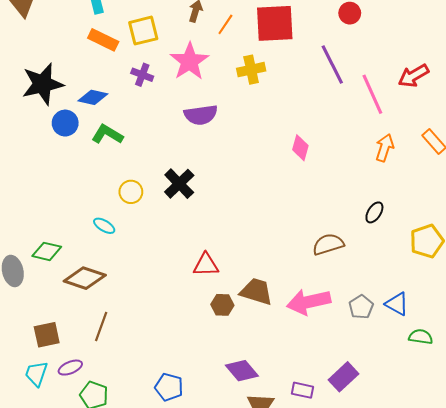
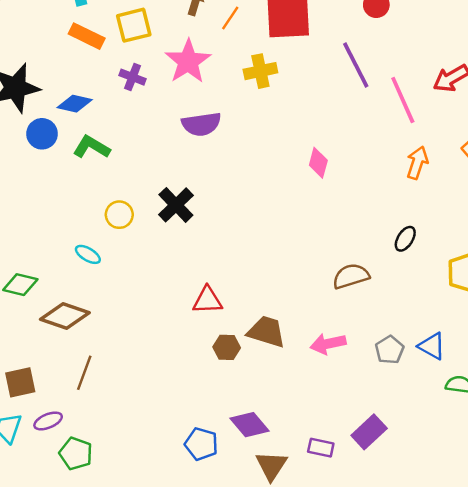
pink arrow: (309, 302) -> (328, 344), size x0.7
blue pentagon: (169, 387) -> (201, 444), moved

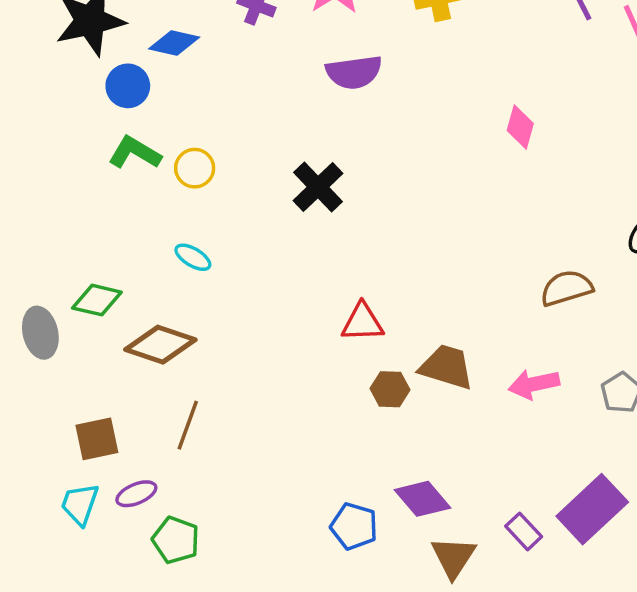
green L-shape: (92, 147) -> (135, 153), moved
yellow circle: (119, 215) -> (195, 168), moved
purple rectangle: (369, 432) -> (592, 509), size x1.4
purple rectangle: (321, 448) -> (524, 531), turned 35

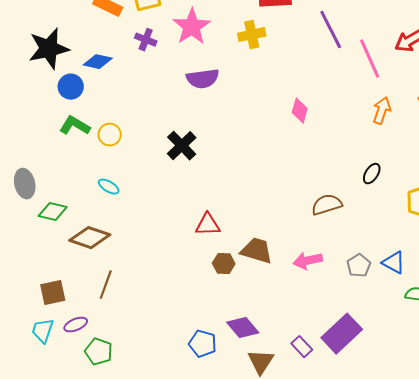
gray ellipse: (40, 333) -> (25, 184), moved

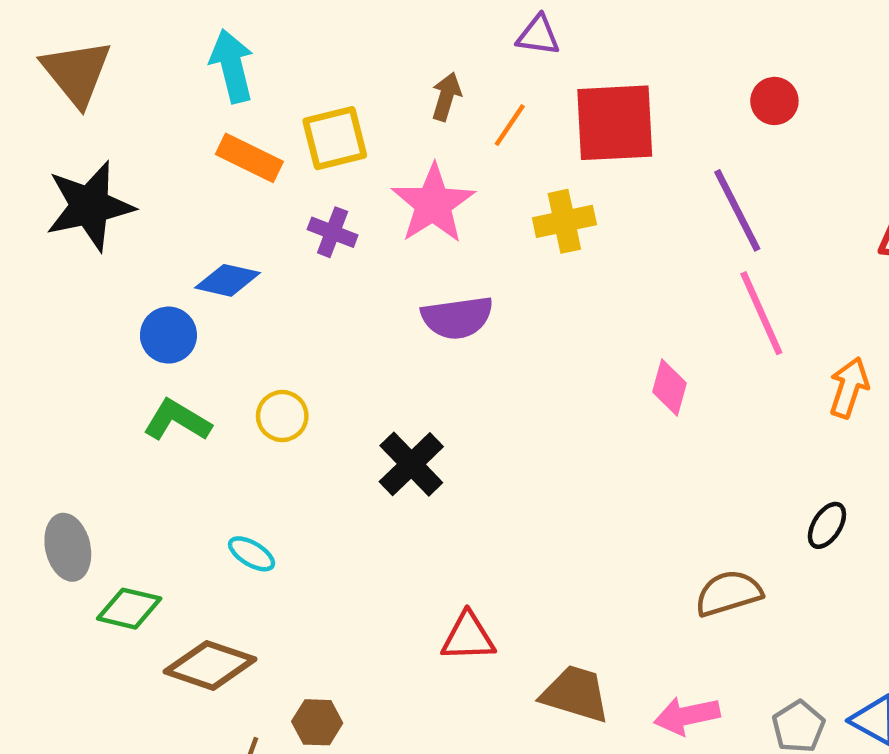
black star: (49, 49) -> (90, 206), moved
pink line: (370, 59) -> (761, 313), moved
yellow circle: (110, 135) -> (282, 416), moved
brown hexagon: (224, 264) -> (317, 722), moved

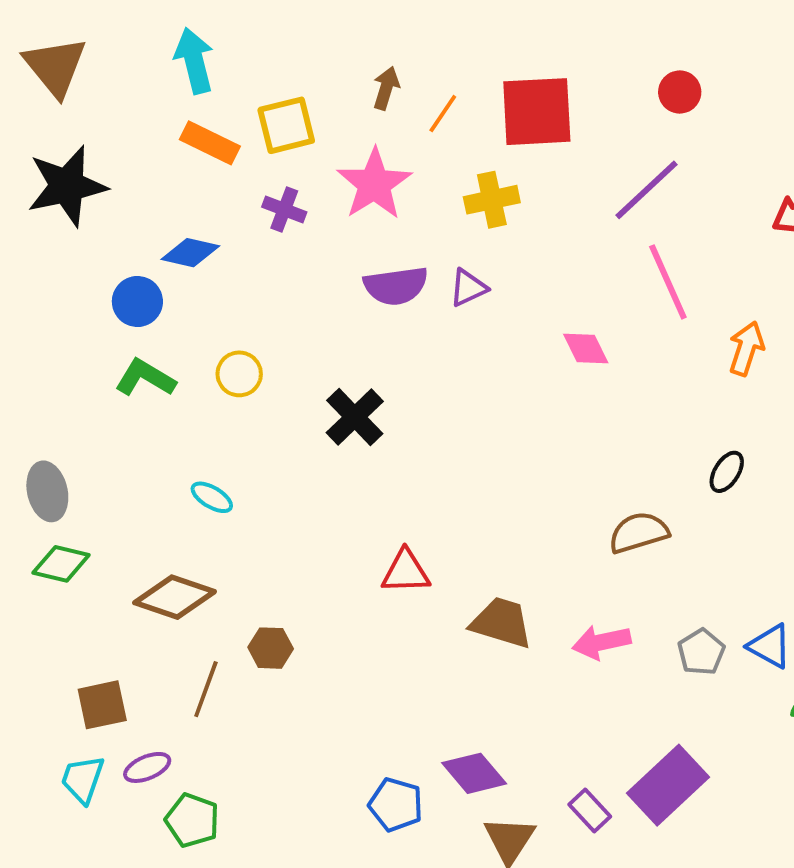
purple triangle: (538, 35) -> (468, 288), moved, turned -33
purple line: (737, 210) -> (646, 190), turned 74
pink diamond: (669, 388) -> (586, 348), turned -42
green diamond: (129, 609) -> (61, 564), moved

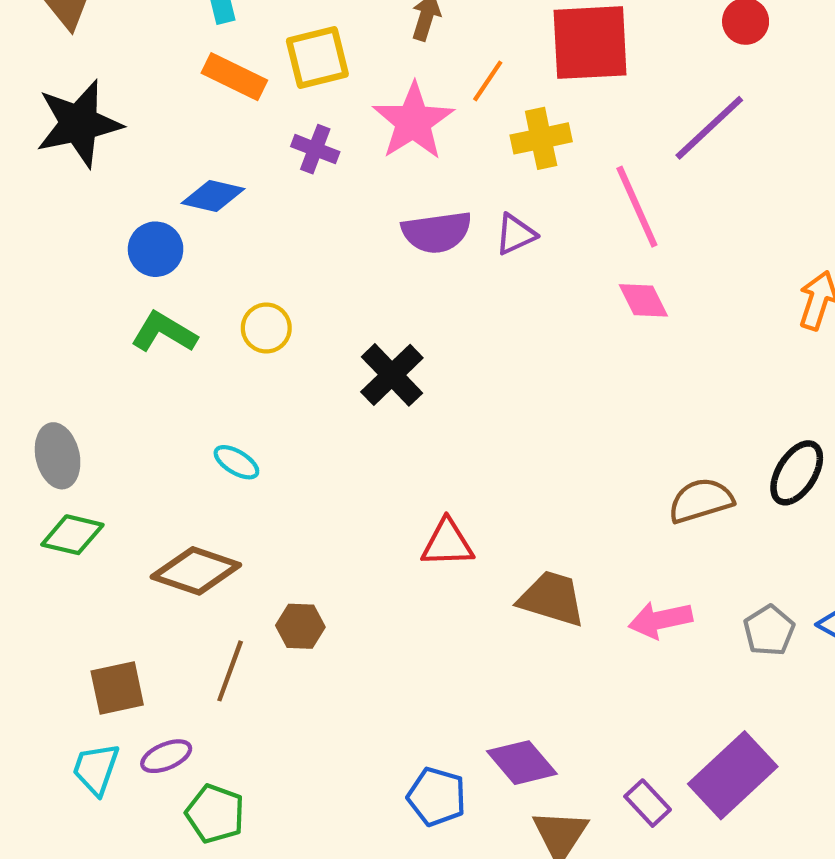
orange line: (443, 114) -> (488, 81), moved
pink line: (668, 282) -> (637, 207), moved
black ellipse: (727, 472) -> (797, 473), moved, size x1.4

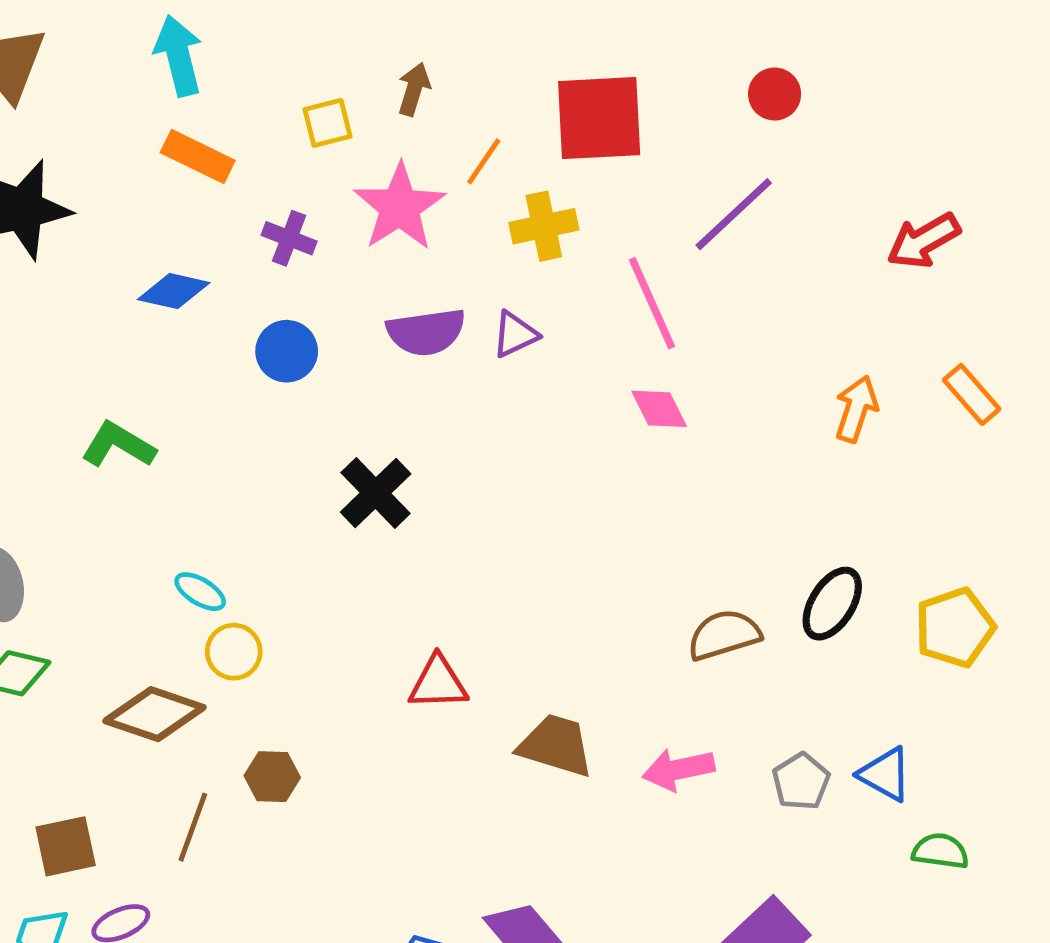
yellow square: (317, 57) -> (328, 123), moved, size x0.7
blue circle: (156, 249) -> (287, 351), moved
yellow circle: (266, 328) -> (234, 652), moved

